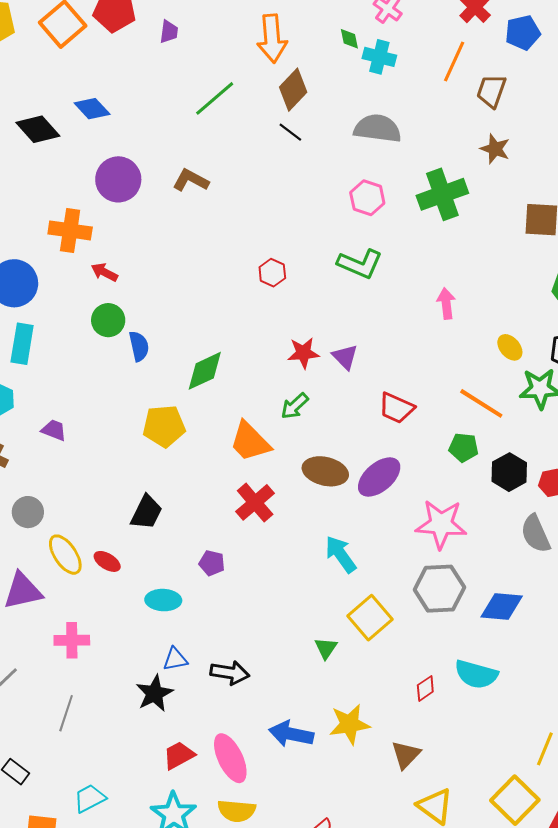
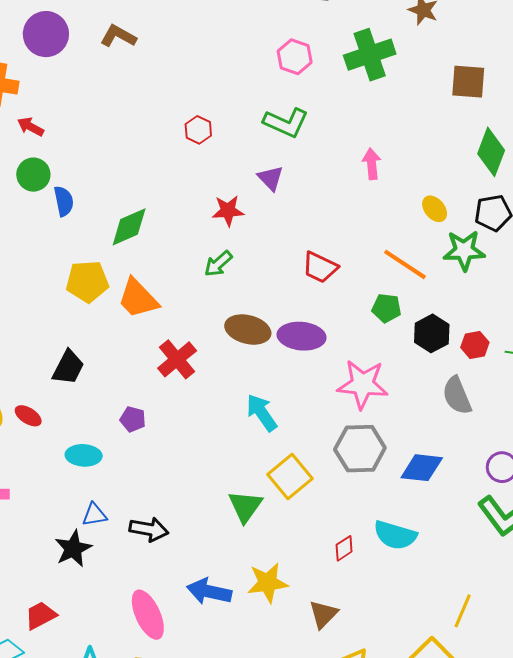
purple triangle: (345, 357) -> (270, 178), moved
orange trapezoid: (250, 442) -> (138, 298), moved
purple ellipse: (379, 477) -> (302, 336), turned 45
green triangle: (326, 648) -> (245, 506), size x1.5
red trapezoid: (179, 755) -> (41, 615), moved

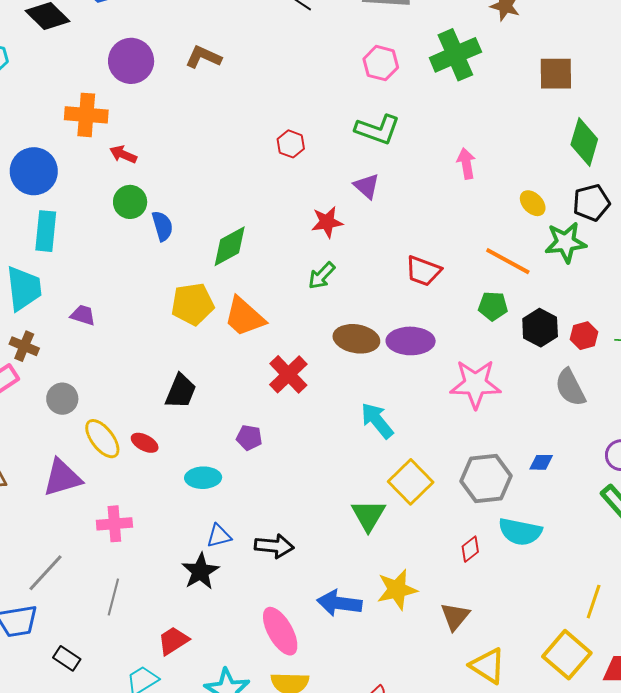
gray hexagon: (360, 449) -> (486, 479), moved
blue diamond: (422, 468) -> (541, 462), size x0.6

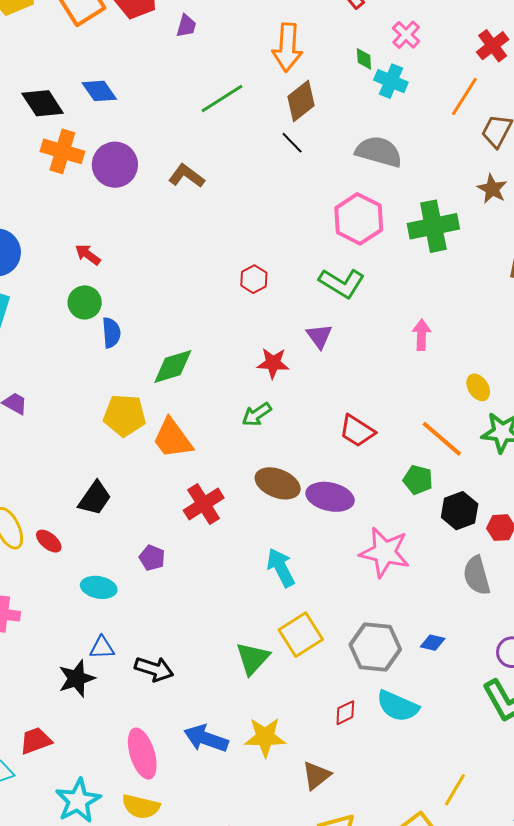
pink hexagon: (381, 63) -> (359, 219), size x1.4
orange cross: (86, 115) -> (62, 151), moved

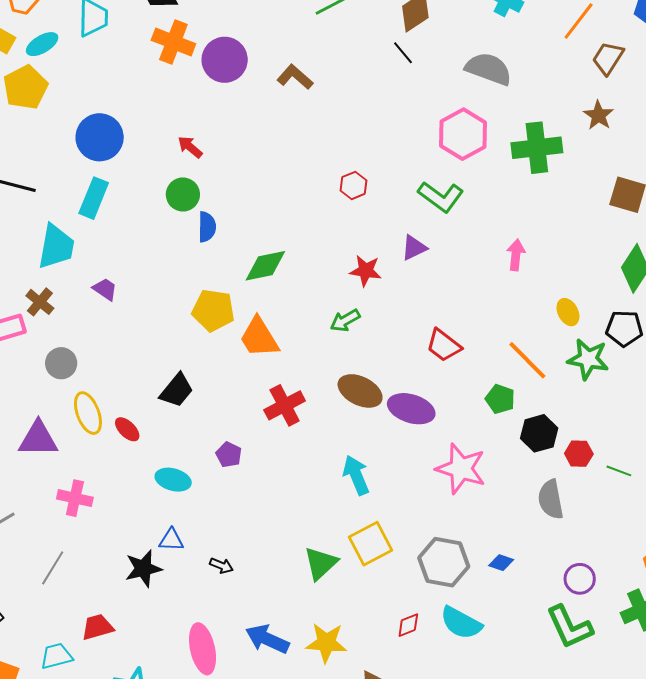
purple triangle: (319, 336) -> (414, 248), turned 36
black arrow: (154, 669) -> (221, 566), size x0.6

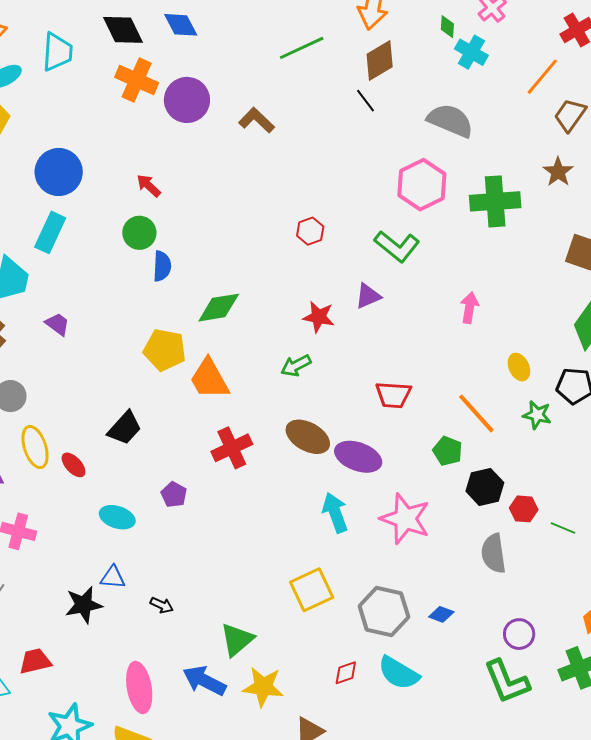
red trapezoid: (444, 345) -> (393, 395), turned -36
green star: (588, 359) -> (537, 415), size x0.7
cyan arrow: (356, 475) -> (335, 513), moved
green triangle: (321, 563) -> (237, 640), moved

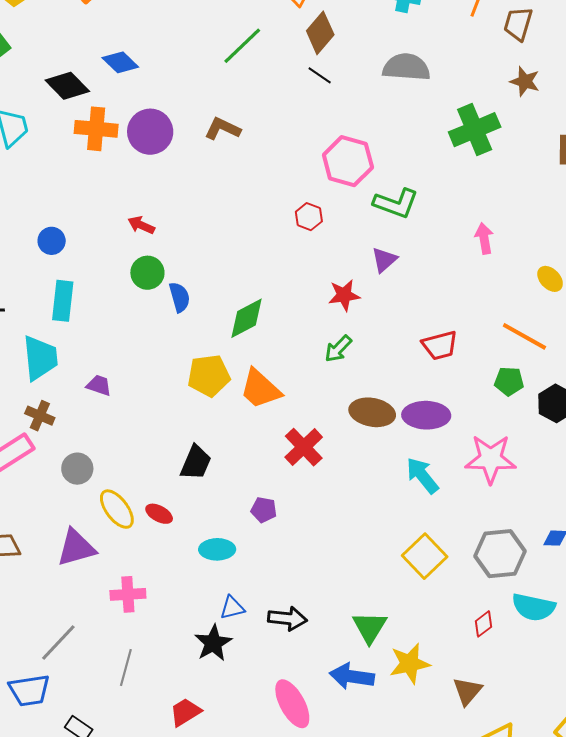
blue circle: (59, 172) -> (52, 241), size x0.6
pink hexagon: (422, 185) -> (348, 161), moved
black arrow: (162, 605) -> (287, 619), size x1.6

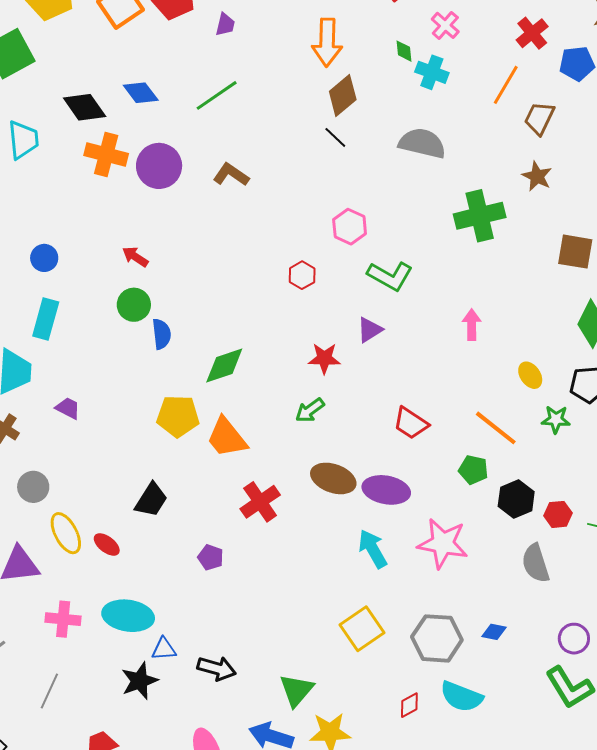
green line: (242, 46) -> (217, 95), moved
pink hexagon: (348, 161) -> (350, 227), size x0.7
red trapezoid: (440, 345) -> (411, 423), turned 39
cyan ellipse: (217, 549) -> (128, 616), moved, size x1.4

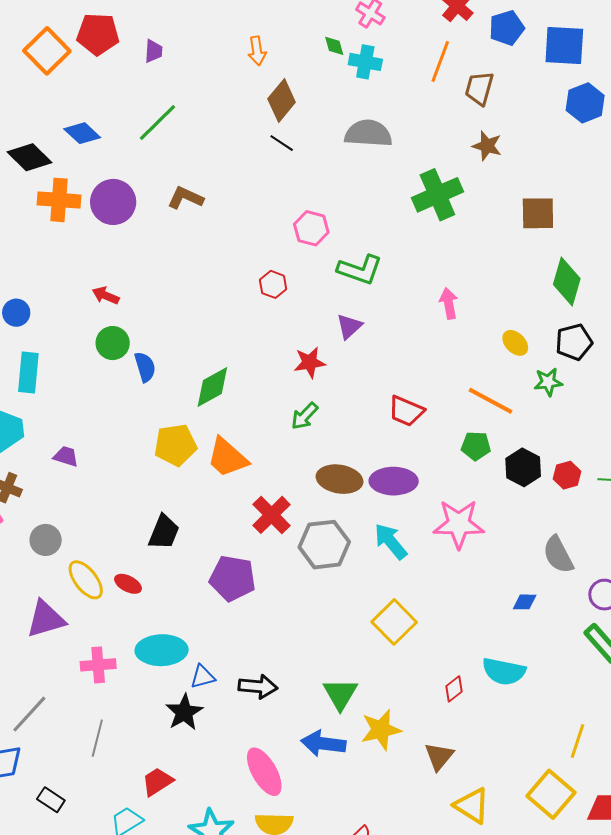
orange arrow: (327, 42) -> (257, 51), size x0.6
purple pentagon: (211, 557) -> (233, 578), size x1.8
gray semicircle: (536, 563) -> (558, 555), moved
gray hexagon: (437, 638) -> (324, 545), moved

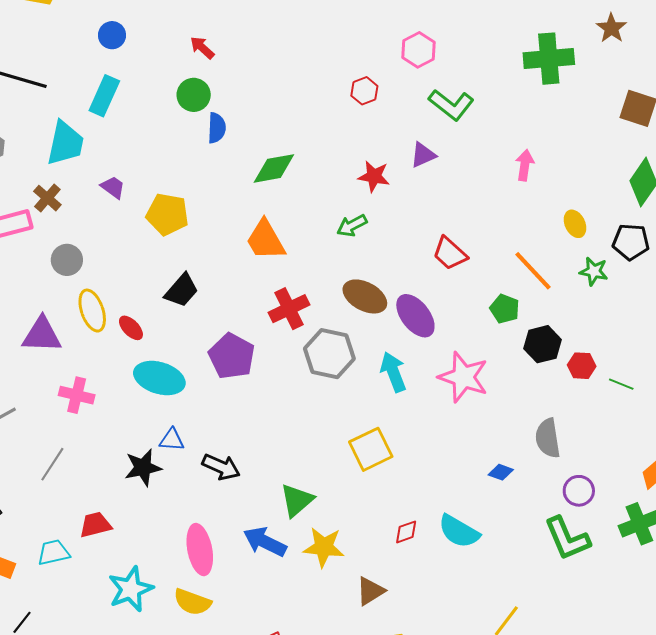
yellow pentagon: (176, 445) -> (167, 214), moved
purple ellipse: (394, 481) -> (415, 316), turned 33
cyan ellipse: (162, 650) -> (159, 378), moved

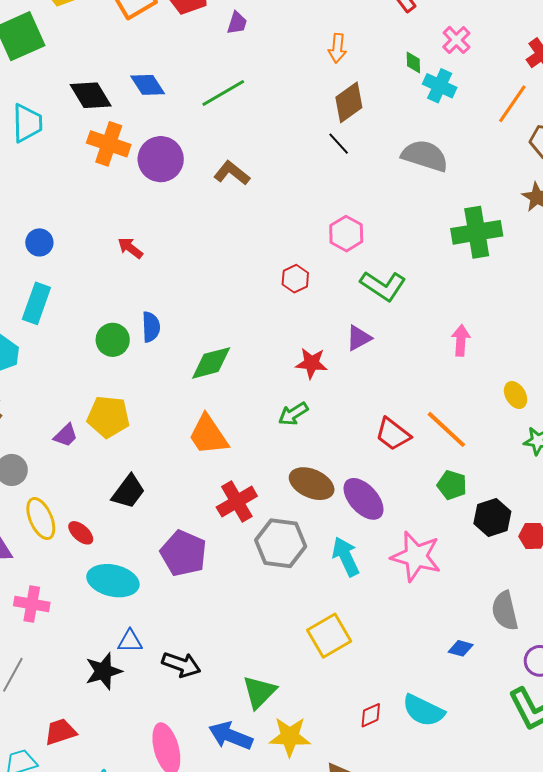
green circle: (194, 95) -> (113, 340), moved
purple trapezoid: (113, 187) -> (66, 435), moved, turned 104
orange line: (533, 271) -> (446, 429), moved

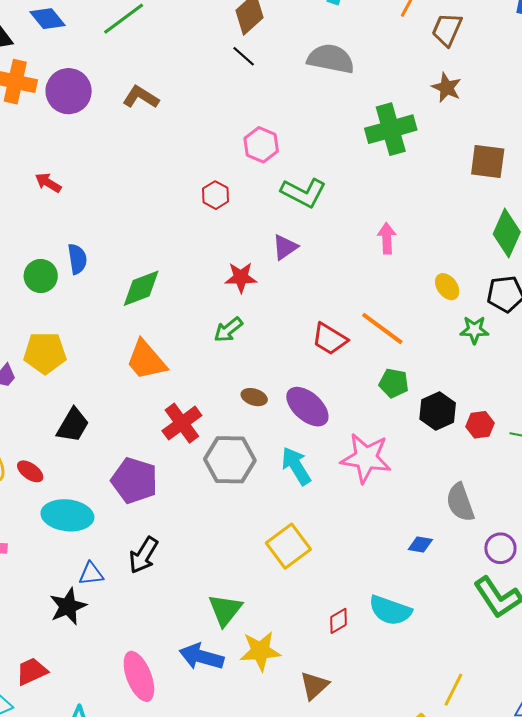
brown ellipse: (312, 484) -> (254, 397), size x0.6
black arrow: (181, 665) -> (144, 555), moved, turned 108

